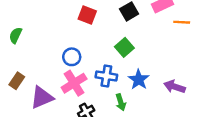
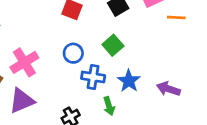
blue circle: (72, 57) -> (73, 53), moved
pink cross: (74, 83) -> (24, 62), moved

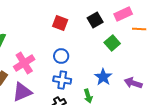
green square: (113, 45) -> (112, 43), moved
blue cross: (93, 77) -> (62, 80), moved

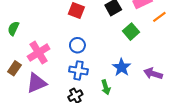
orange line: (139, 29) -> (159, 17), turned -40

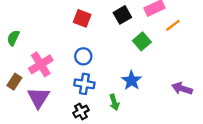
purple arrow: (153, 74) -> (182, 88), moved
purple triangle: (36, 83) -> (38, 98), turned -35

